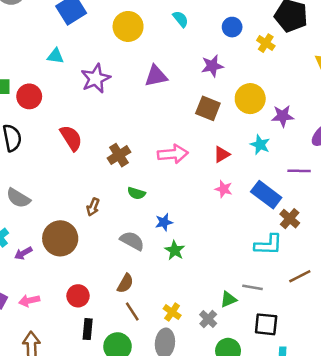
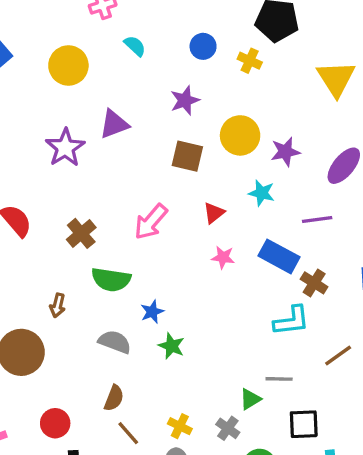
purple star: (96, 78) -> (65, 148), moved
pink arrow: (173, 154) -> (151, 222), turned 144
green semicircle: (136, 193) -> (111, 279), size x1.6

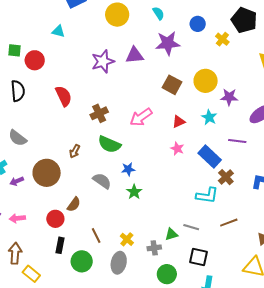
purple star: (185, 100) -> (168, 43), moved, size x1.4
brown semicircle: (114, 398) -> (74, 204), moved
gray cross: (228, 428) -> (154, 248), turned 32

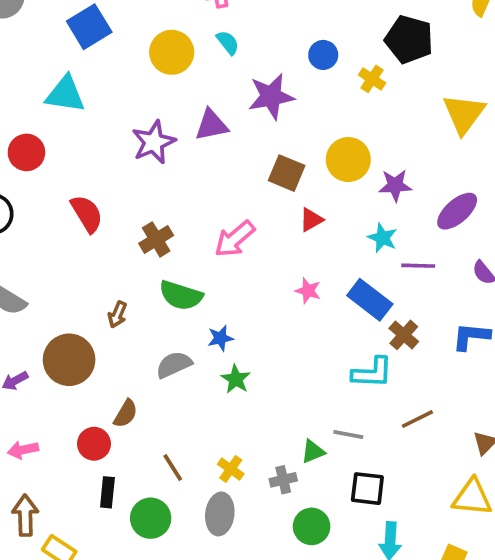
cyan semicircle: (158, 13) -> (228, 43), moved
cyan triangle: (58, 31) -> (65, 94), size x1.6
cyan star: (209, 117) -> (382, 238), moved
red triangle: (179, 122) -> (311, 220), moved
gray semicircle: (102, 181) -> (174, 365), turned -54

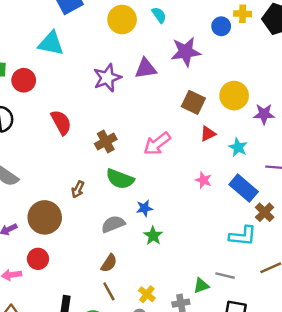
yellow cross: (372, 79) -> (243, 14), moved, turned -35
cyan star: (382, 238) -> (238, 147), moved
brown semicircle: (126, 414) -> (109, 263), moved
red circle: (94, 444) -> (38, 259), moved

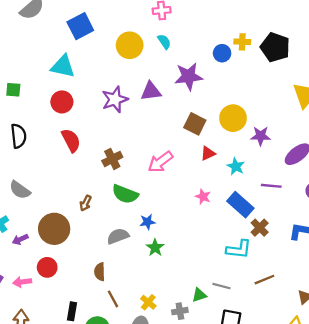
red circle: (24, 80) -> (62, 102), moved
brown semicircle: (109, 263) -> (100, 272), moved, turned 144

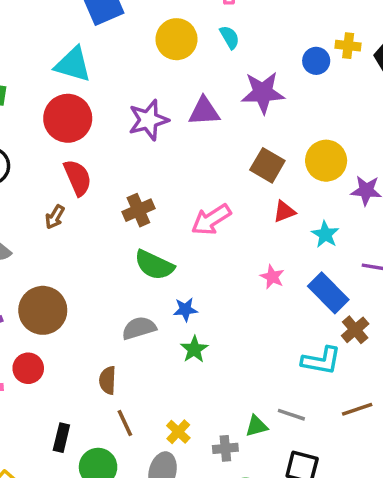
red circle: (62, 102) -> (68, 118), size x1.4
brown arrow: (86, 203) -> (55, 217), moved

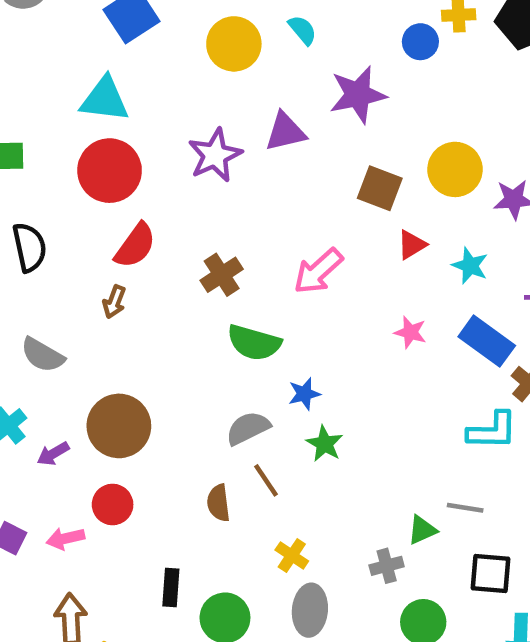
red semicircle: (78, 178) -> (135, 246), turned 69
brown line: (125, 423) -> (266, 480), moved
yellow cross: (178, 432) -> (292, 556), moved

